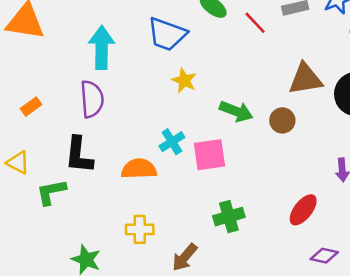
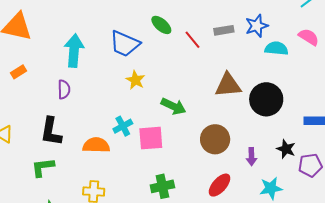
purple semicircle: (92, 99) -> (64, 89), size x0.7
orange rectangle: (31, 107) -> (18, 72), moved
brown circle: (282, 120) -> (215, 139), moved, size x1.5
green L-shape: (51, 192) -> (43, 167), moved

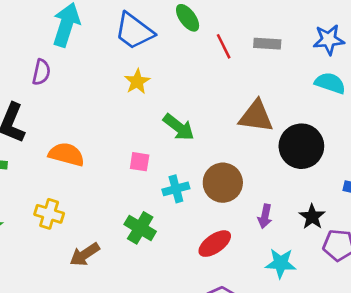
blue star: (257, 26) -> (329, 40), moved
cyan cross: (123, 126) -> (176, 189), moved
pink square: (151, 138) -> (140, 162), size x0.6
green cross: (162, 186) -> (140, 228), turned 30

